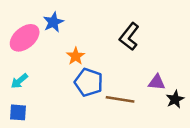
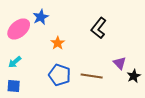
blue pentagon: (89, 82) -> (60, 75), moved
purple triangle: (157, 82) -> (120, 63), turned 40

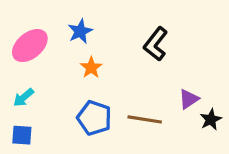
blue star: (41, 17) -> (80, 31), moved
purple triangle: (120, 63) -> (189, 99), turned 40

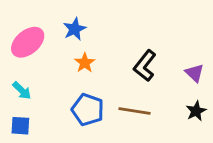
black L-shape: (156, 44) -> (145, 66), moved
cyan arrow: (24, 97) -> (22, 91), turned -96
purple triangle: (189, 99) -> (195, 73), moved, turned -42

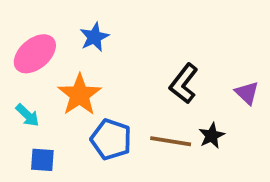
orange star: (85, 63) -> (80, 95), moved, size x1.6
black star: (196, 111) -> (212, 136), moved
blue square: (20, 126) -> (42, 160), moved

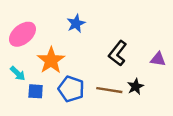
blue star: (94, 37) -> (76, 24), moved
purple triangle: (247, 93) -> (158, 59), turned -35
blue square: (42, 160) -> (36, 91), moved

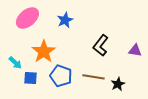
pink ellipse: (22, 34) -> (27, 18), moved
black star: (135, 87) -> (118, 84), moved

